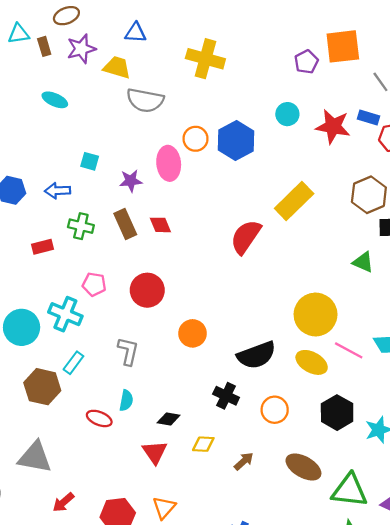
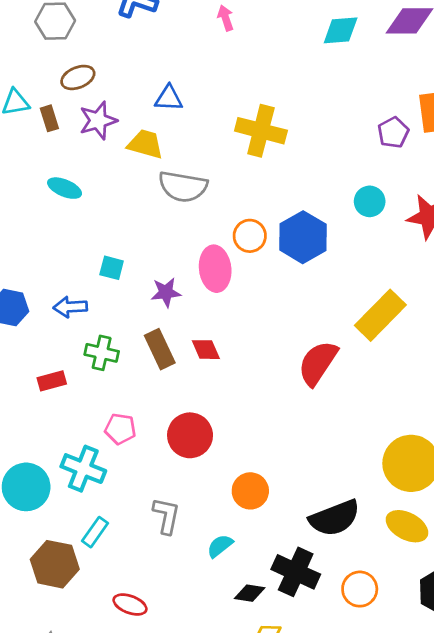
black cross: (226, 396) -> (296, 572), size x1.4
cyan semicircle: (126, 400) -> (220, 546), moved, turned -138
black diamond: (169, 419) -> (250, 593), moved

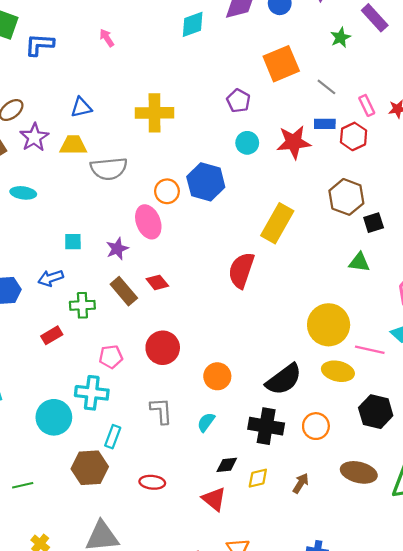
purple pentagon: (393, 133) -> (238, 101), moved
black diamond: (250, 593) -> (227, 465), moved

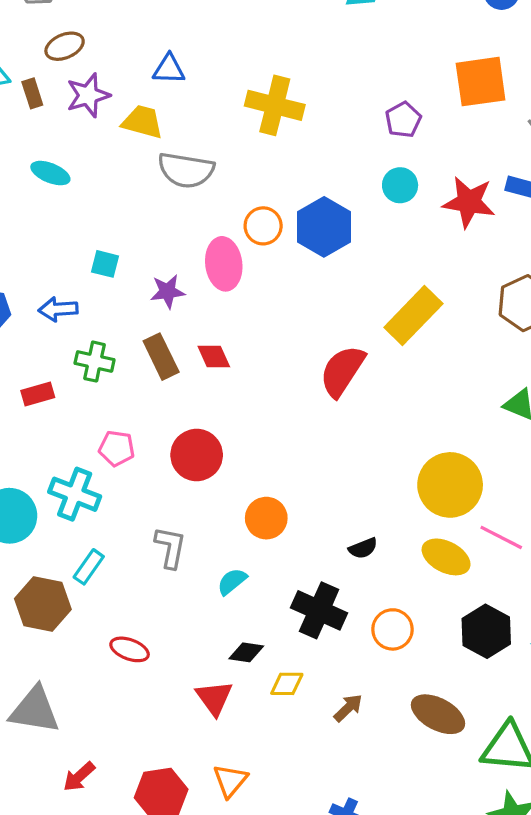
black semicircle: (284, 379) -> (363, 548), size x0.5

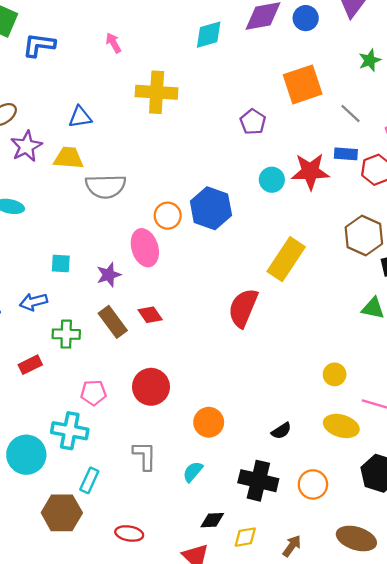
yellow cross: (275, 105) -> (157, 92), moved
cyan circle: (400, 185) -> (272, 180), moved
yellow circle: (450, 485) -> (335, 374), size x0.5

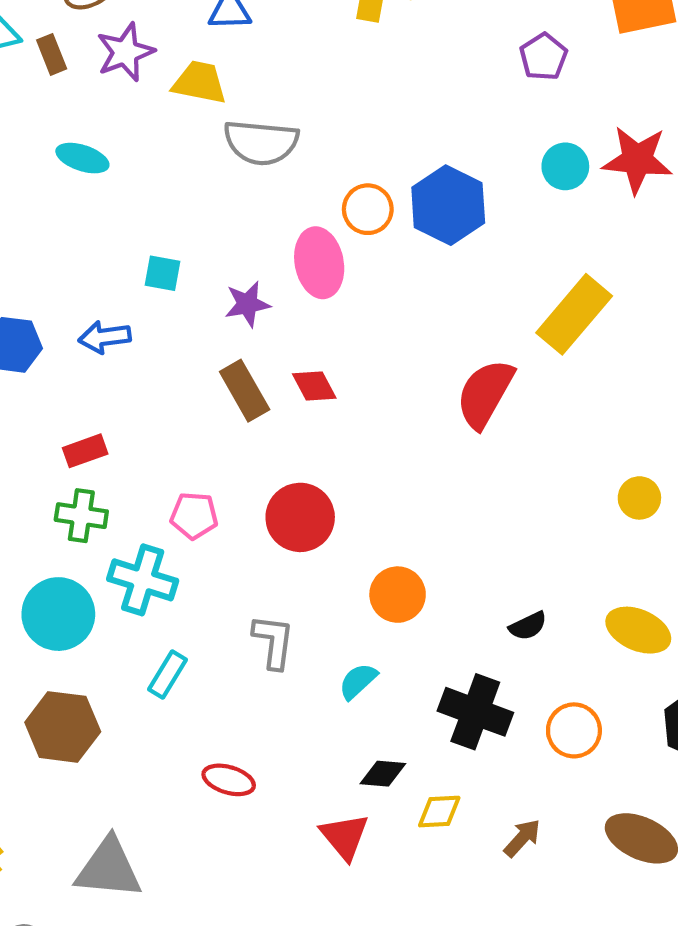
green cross: (66, 334) -> (81, 516), moved
yellow circle: (335, 374) -> (639, 498), moved
brown hexagon: (62, 513) -> (63, 727), moved

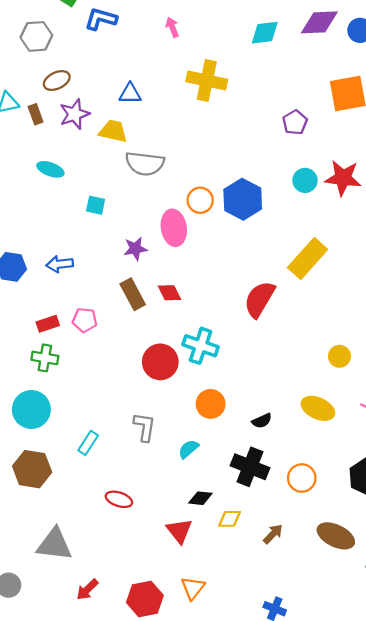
cyan square: (162, 273) -> (96, 205), moved
pink pentagon: (194, 516) -> (85, 320), moved
cyan cross: (143, 580) -> (201, 346), moved
black semicircle: (528, 626) -> (262, 421), moved
yellow ellipse: (638, 630) -> (318, 408), moved

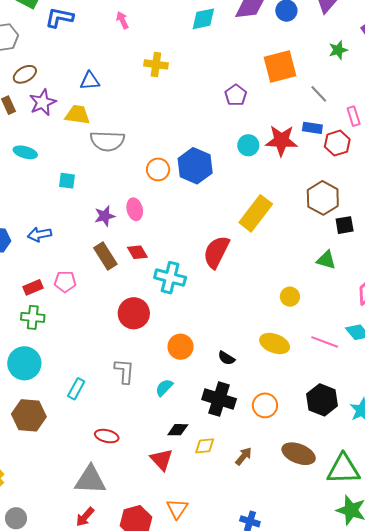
yellow cross: (207, 81) -> (156, 64), size x0.7
pink ellipse: (174, 228) -> (135, 209), moved, size x0.7
cyan cross: (201, 346) -> (170, 278), moved
black semicircle: (262, 421) -> (226, 358), turned 60
gray triangle: (54, 544) -> (90, 480), moved

